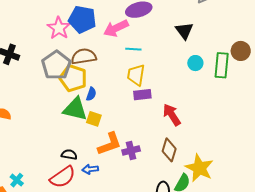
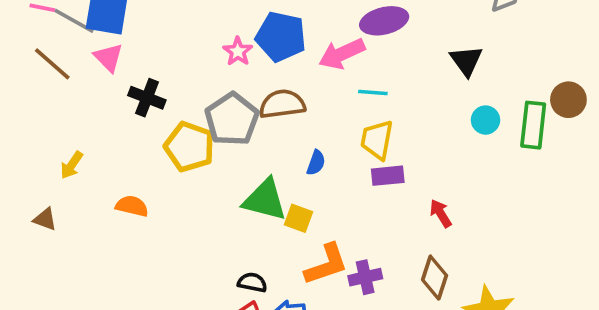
pink star: (59, 28) -> (238, 51), size x0.7
yellow pentagon: (73, 78) -> (189, 147), moved
blue semicircle: (91, 94) -> (316, 163), moved
red arrow: (172, 115) -> (441, 213), size x0.7

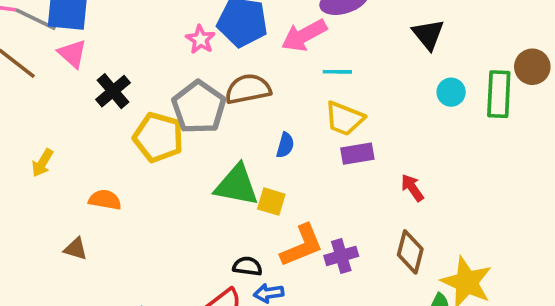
black cross: (147, 98) -> (113, 91), turned 32
yellow trapezoid: (377, 140) -> (344, 119), turned -75
brown triangle: (45, 219) -> (76, 249), moved
black semicircle: (252, 282) -> (247, 266), moved

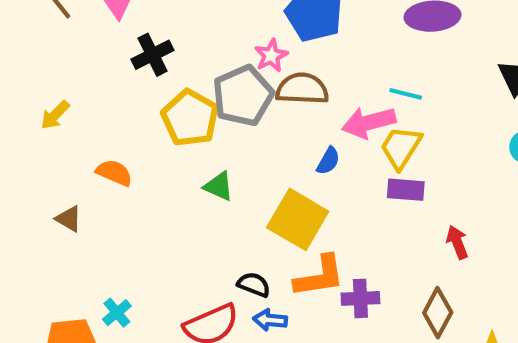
pink arrow: (304, 35) -> (369, 122), moved
pink star: (200, 39) -> (271, 56), moved
yellow trapezoid: (344, 119) -> (401, 147), turned 87
green triangle: (237, 185) -> (219, 186), moved, size x0.6
yellow square: (271, 202) -> (298, 219), size x1.8

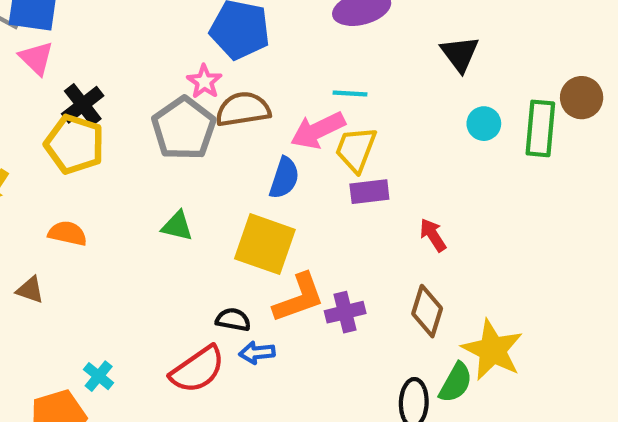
yellow pentagon: (190, 118) -> (75, 144), moved
blue semicircle: (328, 161) -> (284, 178), size x1.4

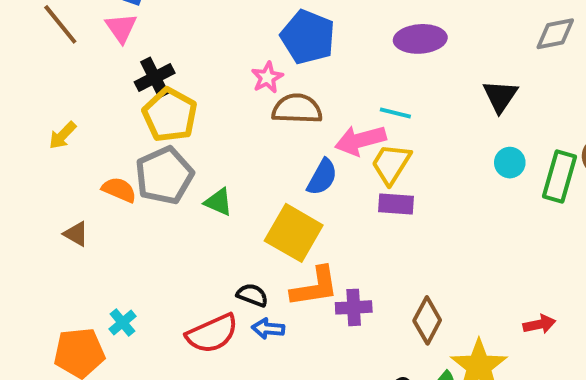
gray pentagon: (184, 128) -> (164, 176), moved
yellow pentagon: (75, 144) -> (170, 115), moved
red arrow: (433, 235) -> (539, 324), moved, turned 100

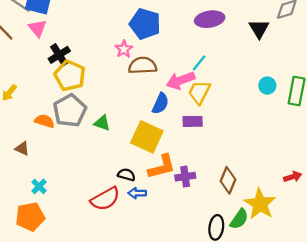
black triangle: (500, 96) -> (259, 29), moved
cyan line: (395, 113) -> (199, 63), turned -60
purple rectangle: (396, 204) -> (193, 121), moved
cyan cross: (123, 323) -> (39, 186), moved

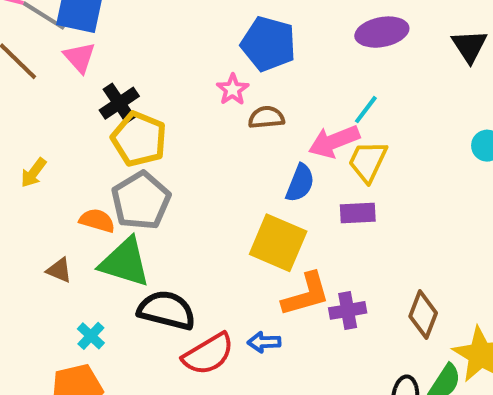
brown semicircle: (142, 66) -> (266, 117), size x0.7
green triangle: (102, 123) -> (125, 262), moved, size x1.8
black semicircle: (126, 175) -> (167, 310), moved, size x1.8

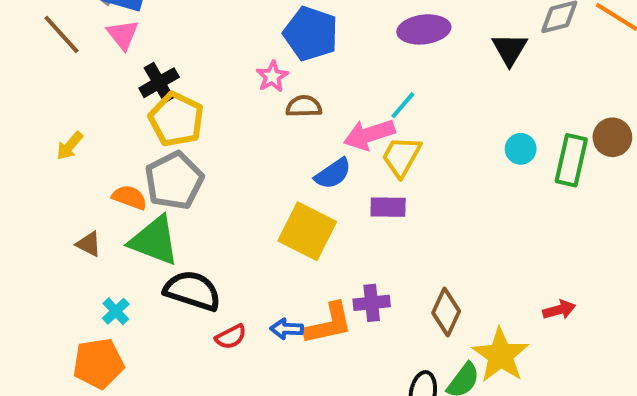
blue semicircle: (300, 183) -> (333, 174), turned 30
orange L-shape: (306, 295) -> (329, 324), moved
red semicircle: (208, 354) -> (231, 337), size x0.6

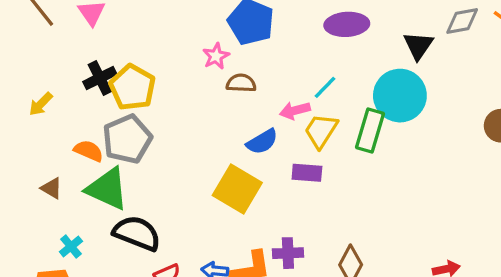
black cross: (159, 83) -> (100, 78), moved
pink arrow: (369, 135) -> (295, 110), size x0.7
cyan circle: (521, 149) -> (400, 96), moved, size x2.0
green rectangle: (571, 160) -> (370, 130), moved

